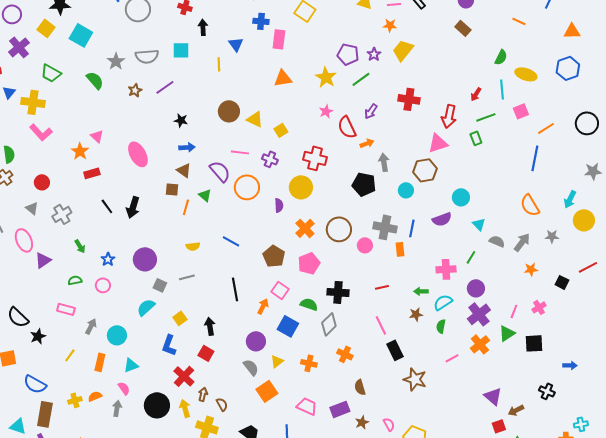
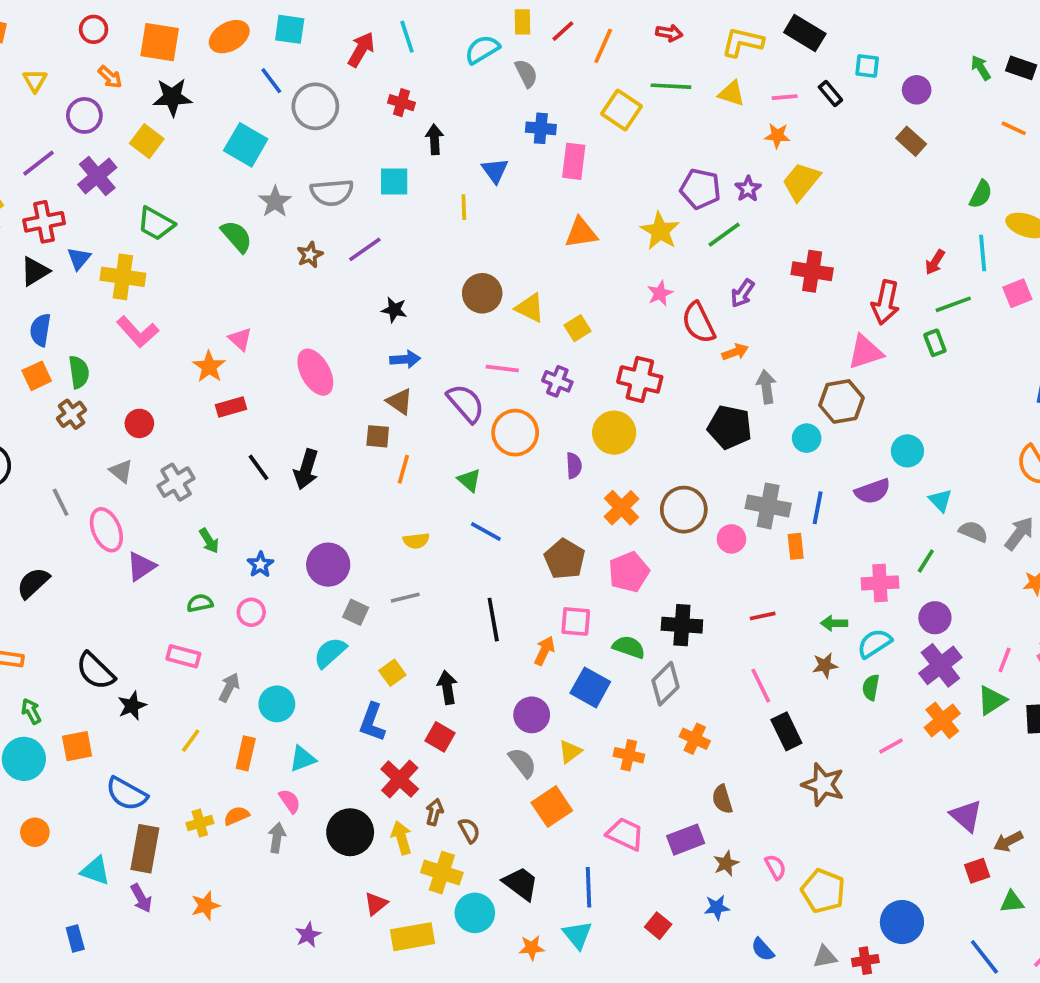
cyan square: (81, 35) -> (246, 145), moved
green triangle: (205, 195) -> (469, 480), moved
pink square: (280, 290) -> (576, 621), turned -30

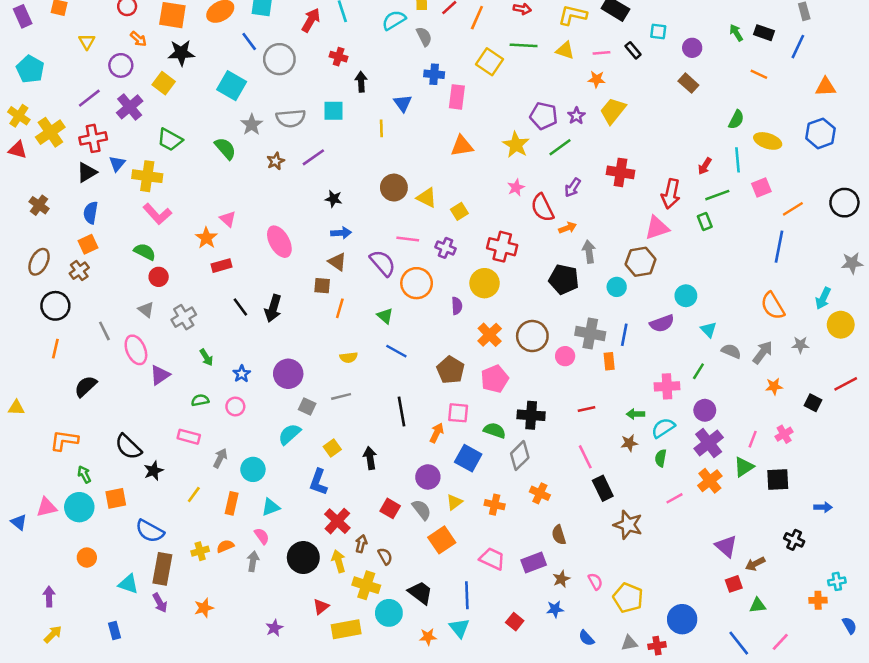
green semicircle: (79, 372) -> (145, 252), moved, turned -55
brown cross: (72, 414) -> (79, 271), moved
red square: (440, 737) -> (390, 508), moved

